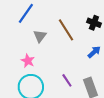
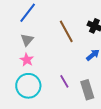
gray triangle: (40, 36) -> (27, 40), moved

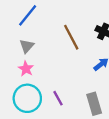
purple line: (64, 81) -> (58, 98), moved

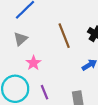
pink star: (26, 69) -> (33, 63), moved

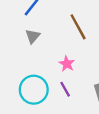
pink star: (33, 63) -> (67, 64), moved

